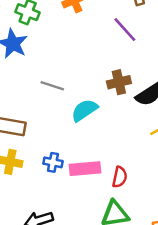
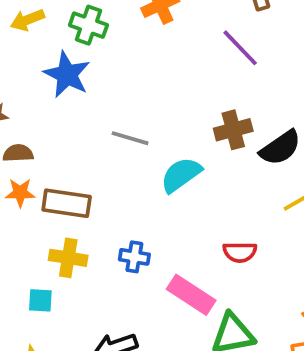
pink rectangle: (85, 169) -> (191, 295), moved, turned 40
red semicircle: (120, 177) -> (240, 252), moved, turned 80

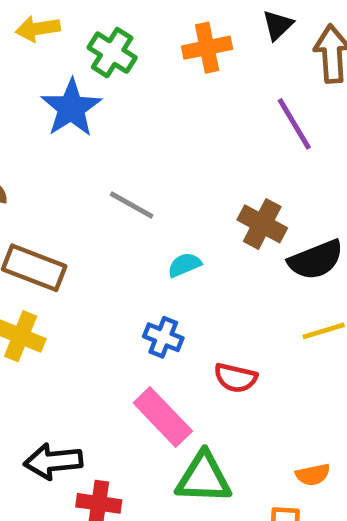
brown cross: (233, 130) -> (262, 224), turned 30
cyan semicircle: (181, 175) -> (184, 265), size x0.6
blue cross: (134, 257) -> (163, 337), moved

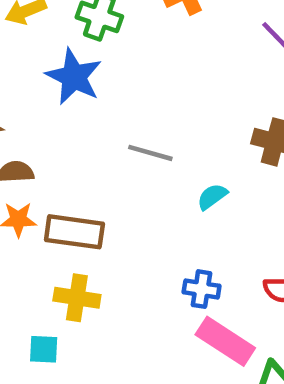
blue cross: (163, 337) -> (202, 289), moved

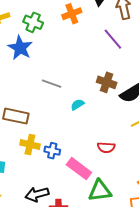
blue cross: (202, 289) -> (52, 151), moved
yellow cross: (77, 298) -> (30, 144), moved

